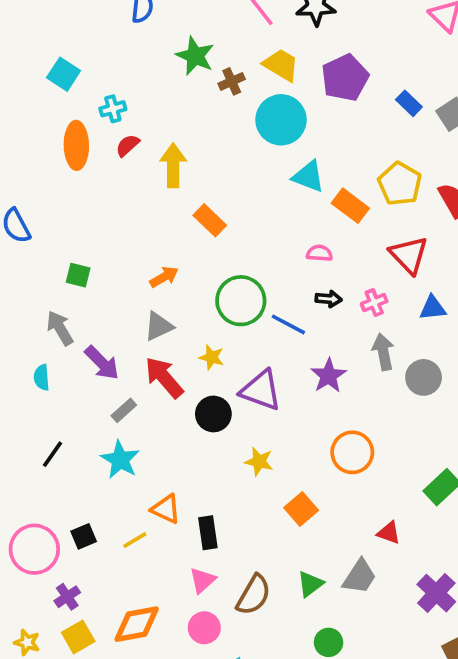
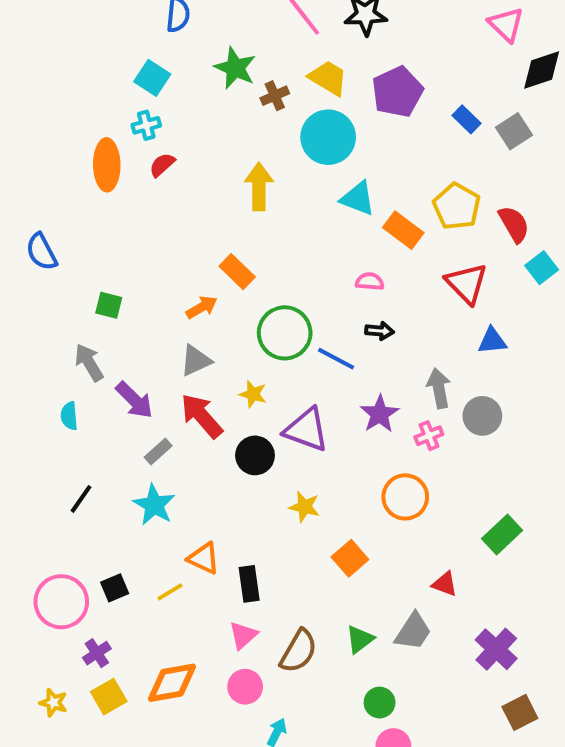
cyan square: (64, 74) -> (152, 78), moved
yellow arrow: (173, 165) -> (259, 187), moved
orange rectangle: (210, 220) -> (237, 272), moved
pink cross: (374, 303) -> (429, 436), moved

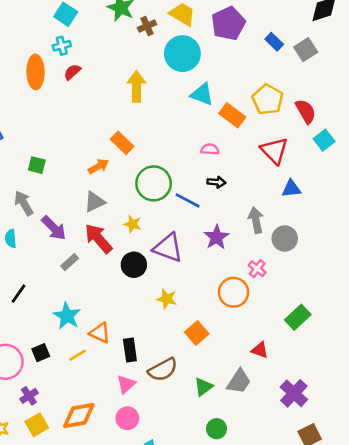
pink cross: (429, 436) -> (257, 269), moved, turned -30
cyan star: (154, 505) -> (67, 316), moved
brown semicircle: (298, 651) -> (163, 370), moved, turned 32

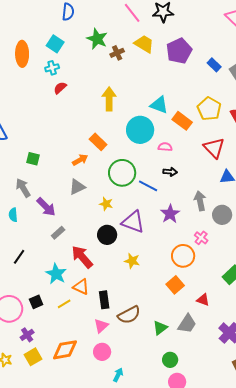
cyan circle: (182, 54) -> (140, 130), moved
orange ellipse: (36, 72) -> (22, 54), moved
red arrow: (98, 239) -> (82, 257), moved
orange square: (197, 333) -> (175, 285), moved

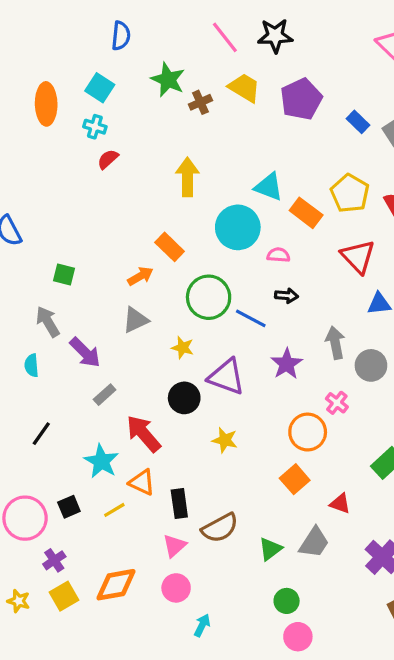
cyan cross: (52, 68) -> (95, 127), turned 32

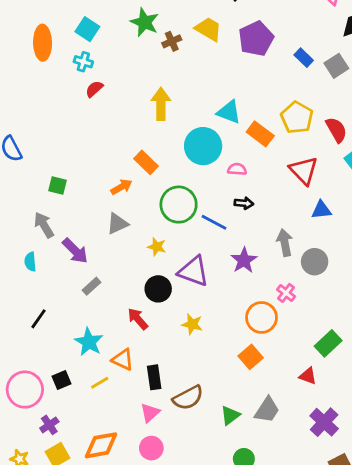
red arrow: (144, 434) -> (138, 319), moved, size x0.7
red triangle: (340, 503) -> (308, 376), moved

